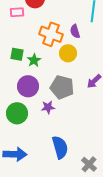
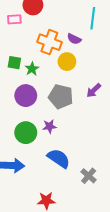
purple semicircle: (75, 31) -> (74, 39), turned -48
purple star: (48, 107) -> (49, 126), moved
green circle: (17, 113) -> (26, 133), moved
blue semicircle: (60, 147) -> (59, 158), turned -40

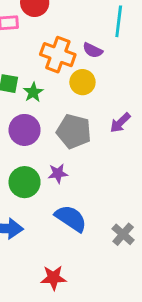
gray cross: (89, 176) -> (123, 234), moved

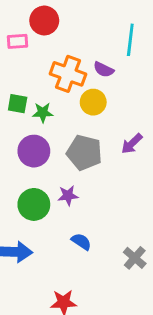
green star: (33, 92) -> (43, 112), turned 30
blue semicircle: (71, 218) -> (81, 242), size x0.6

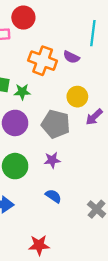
yellow circle: (93, 102) -> (77, 97), moved
purple star: (68, 196) -> (52, 160), moved

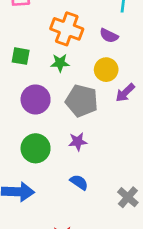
purple semicircle: (71, 57) -> (109, 36), moved
green star: (22, 92) -> (60, 63), moved

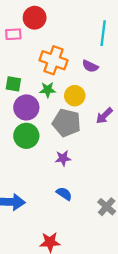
yellow circle: (106, 70) -> (75, 96), moved
purple circle: (36, 99) -> (26, 107), moved
green circle: (36, 148) -> (26, 136), moved

